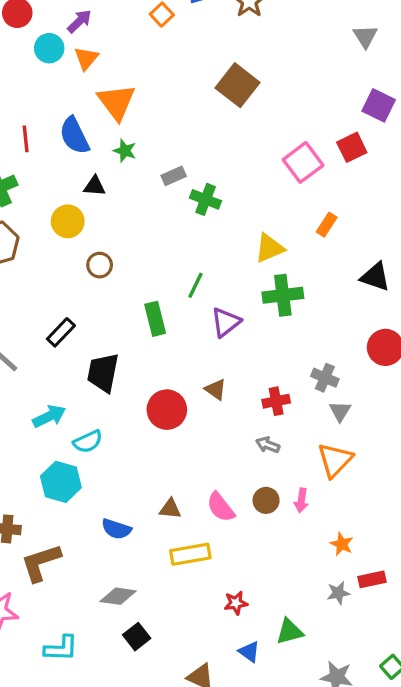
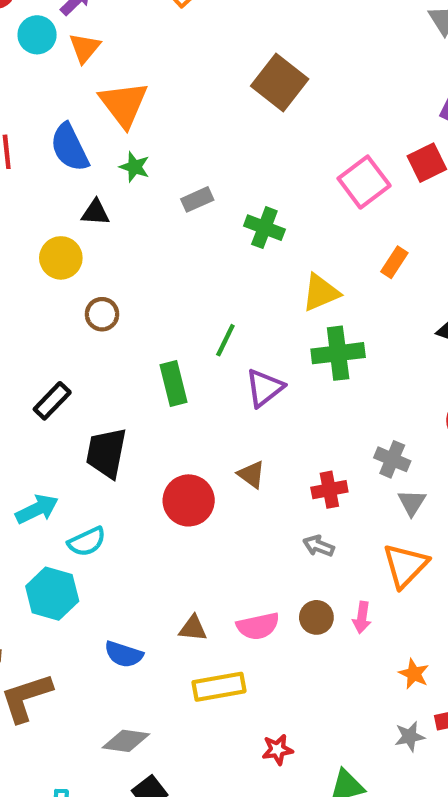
green cross: (206, 199) -> (264, 228), moved
pink semicircle: (221, 507) -> (258, 626), turned -64

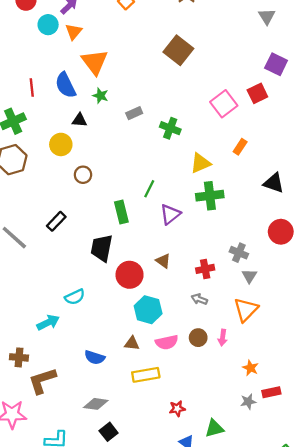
black trapezoid: (106, 453) -> (102, 248), moved
cyan arrow: (37, 509) -> (48, 322), moved
cyan hexagon: (52, 594) -> (148, 310), moved

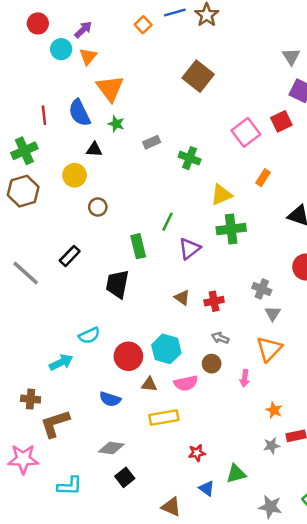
gray triangle: (267, 17) -> (291, 57), moved
red cross: (205, 269) -> (214, 301), moved
red circle: (130, 275) -> (128, 356), moved
brown circle: (198, 338) -> (212, 364), moved

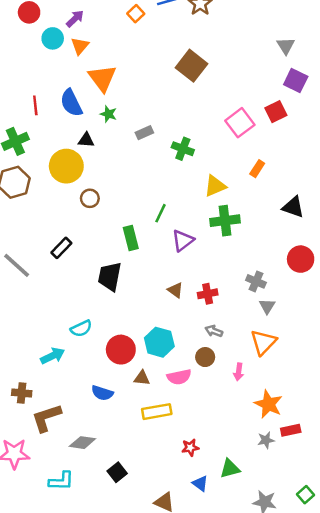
yellow circle: (75, 175) -> (66, 166), size x1.4
orange star: (274, 410) -> (268, 404), size x1.6
gray diamond: (111, 448) -> (82, 443), moved

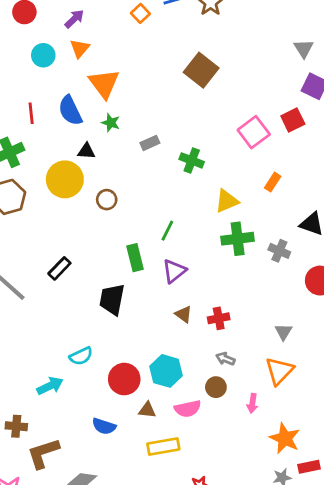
cyan circle: (53, 38) -> (43, 55), moved
brown circle: (90, 198) -> (107, 200), moved
purple triangle: (183, 240) -> (174, 271), moved
gray cross: (256, 281) -> (279, 251), moved

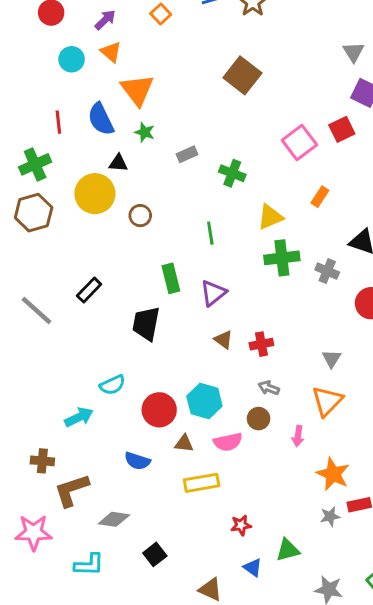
orange square: (140, 13) -> (161, 14), moved
orange triangle: (80, 48) -> (111, 52), turned -30
green line: (167, 231) -> (210, 233), moved, turned -35

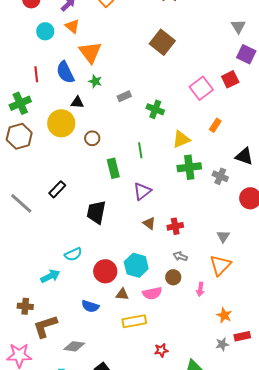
green rectangle: (171, 278) -> (113, 168), moved
orange star: (333, 474) -> (224, 315), size x0.7

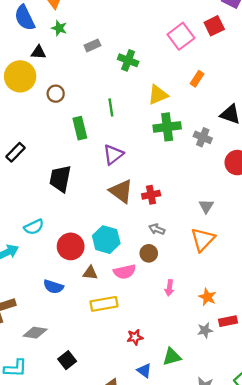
brown triangle: (149, 223) -> (121, 191), size x1.6
pink arrow: (200, 289) -> (169, 288), moved

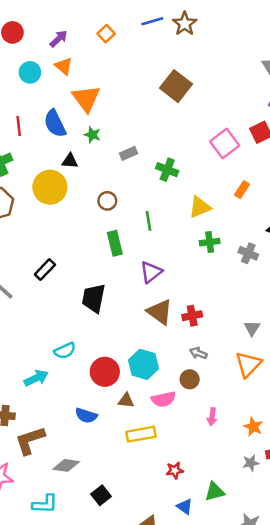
brown circle: (56, 94) -> (107, 201), moved
green cross: (167, 127) -> (210, 242), size x0.7

